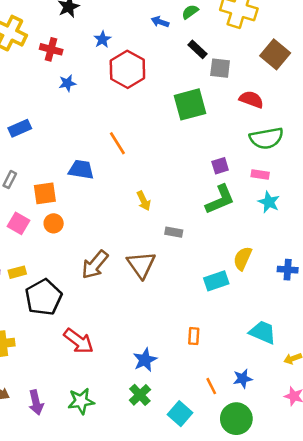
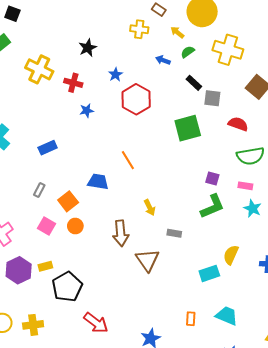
purple square: (220, 166) -> (212, 179), turned 32
orange square: (45, 193) -> (68, 201), turned -30
brown arrow: (95, 265) -> (121, 233), moved, turned -45
cyan trapezoid: (263, 332) -> (227, 316), moved

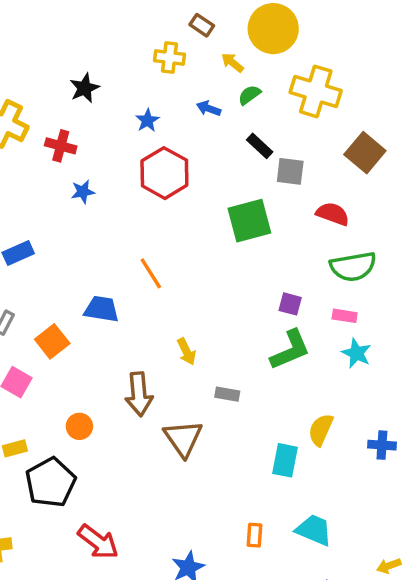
blue star: (116, 75) -> (147, 120), moved
orange circle: (75, 226) -> (79, 426), moved
cyan rectangle: (209, 273) -> (285, 460), turned -60

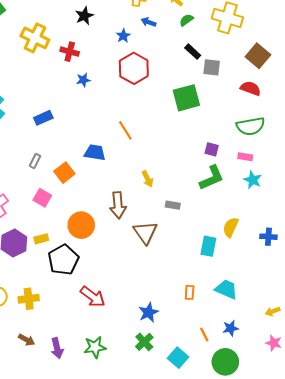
blue arrow: (209, 108) -> (149, 22), moved
red semicircle: (333, 214) -> (251, 88), moved
orange circle: (79, 426) -> (81, 225), size x1.6

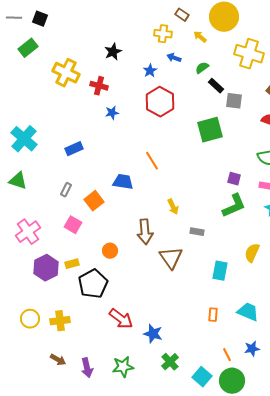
green semicircle: (186, 20) -> (202, 68), moved
orange circle: (81, 225) -> (110, 251), size x0.6
cyan rectangle: (208, 246) -> (220, 271), moved
blue star: (149, 312) -> (153, 334), moved, turned -30
green circle: (225, 362) -> (232, 381), moved

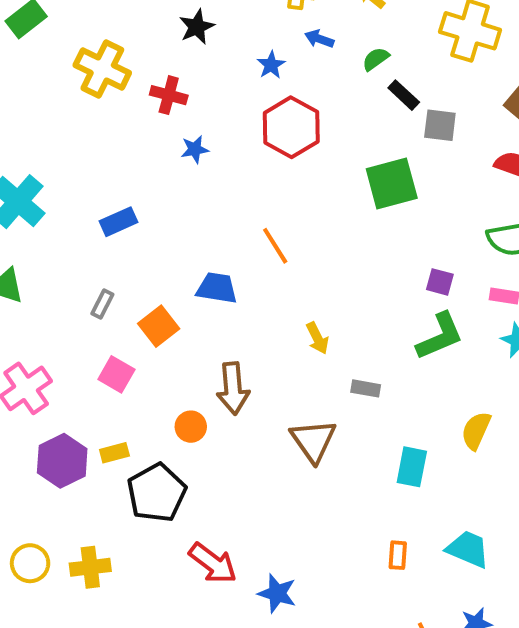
brown arrow: (145, 232) -> (233, 388), moved

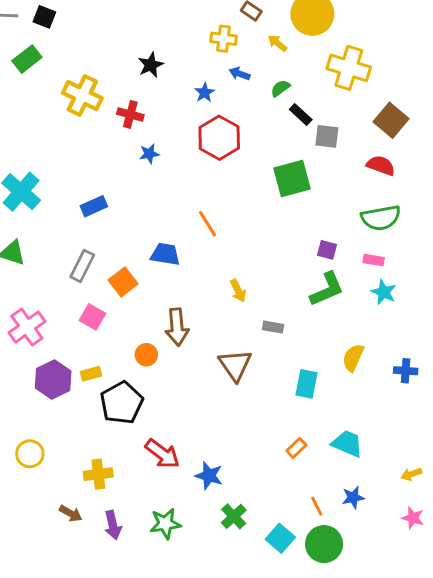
gray rectangle: (102, 304) -> (82, 266), size x1.5
orange rectangle: (398, 555) -> (296, 448), turned 42
yellow cross: (90, 567) -> (98, 474), moved

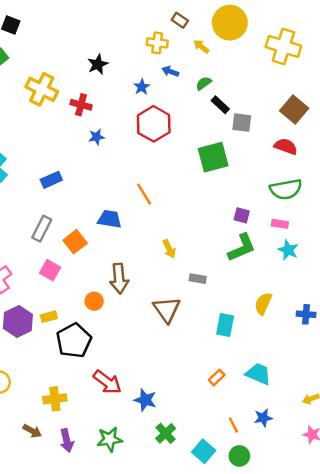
yellow cross: (349, 68) -> (283, 46), moved
green circle: (324, 544) -> (239, 456), size x0.7

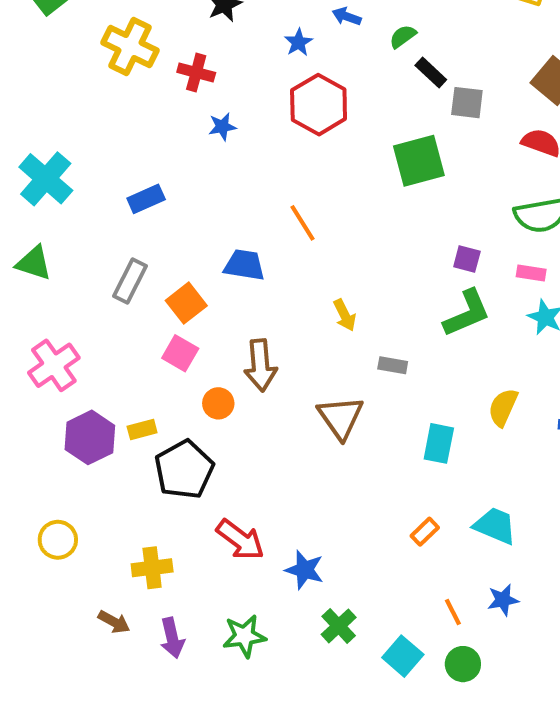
pink square: (50, 270) -> (180, 353), moved

